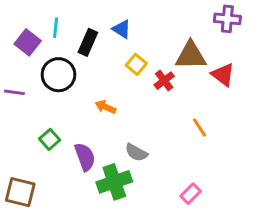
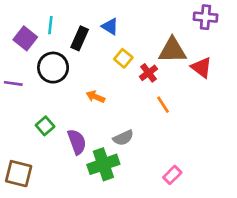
orange line: (199, 128) -> (163, 105), moved
gray semicircle: (136, 152) -> (123, 138), turned -54

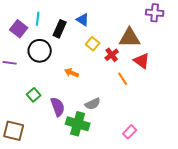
red triangle: (202, 68) -> (142, 61), moved
green cross: (103, 164) -> (78, 124), turned 35

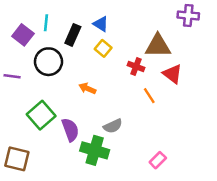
yellow square: (93, 44) -> (103, 48), moved
red cross: (112, 55) -> (136, 67), turned -32
green square: (34, 95) -> (41, 115), size x1.6

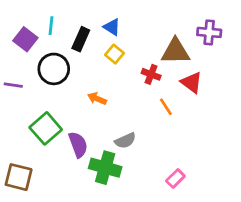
purple cross: (188, 15) -> (209, 32), moved

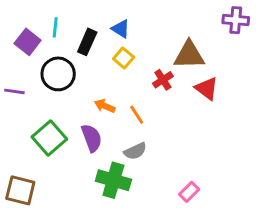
purple cross: (209, 32) -> (236, 20), moved
red cross: (151, 74) -> (163, 80), turned 36
orange line: (166, 107) -> (137, 115), moved
purple semicircle: (78, 145) -> (92, 138), moved

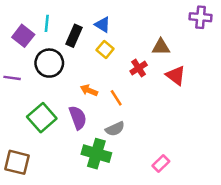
brown triangle: (189, 55) -> (161, 47), size x0.7

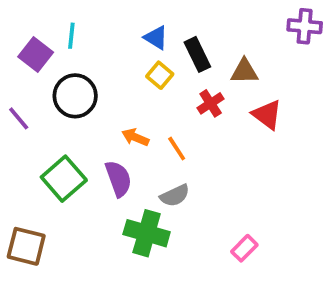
black rectangle: (74, 36) -> (197, 54), moved, turned -50
purple line: (12, 78) -> (19, 118), turned 42

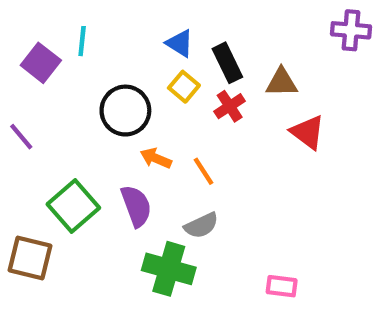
black circle: (75, 96) -> (125, 111), moved
red cross: (211, 103) -> (230, 106), moved
brown square: (26, 246) -> (30, 258), moved
pink rectangle: (244, 248) -> (282, 286), turned 52

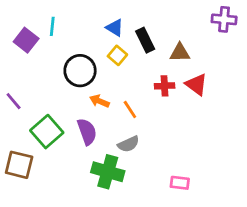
red cross: (230, 106) -> (165, 86), moved, turned 30
purple line: (21, 137) -> (14, 101), moved

